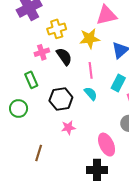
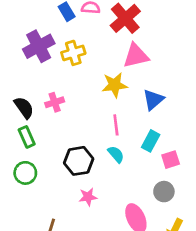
yellow cross: (57, 29) -> (73, 53), moved
black semicircle: (64, 57) -> (24, 108), moved
green rectangle: (31, 80) -> (27, 137), moved

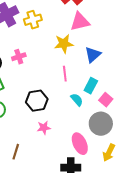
cyan semicircle: (116, 154) -> (77, 100), moved
pink square: (171, 160) -> (106, 100), turned -32
gray circle: (164, 192) -> (101, 124), size x1.5

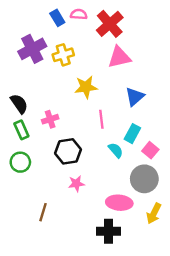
yellow star: (64, 44) -> (86, 87), moved
pink cross: (19, 57) -> (50, 119), moved
pink ellipse: (80, 144) -> (119, 203), turned -60

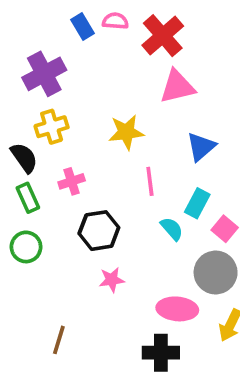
yellow cross: (63, 55) -> (52, 127), moved
brown line: (43, 212) -> (59, 340), moved

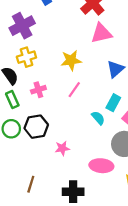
pink line: (150, 181) -> (74, 90), moved, turned 42
black hexagon: (99, 231) -> (36, 127), moved
black cross: (161, 353) -> (73, 192), moved

